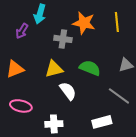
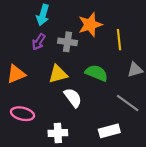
yellow line: (117, 22) -> (119, 40), moved
orange star: (84, 23) -> (90, 25), turned -30
purple arrow: (22, 31) -> (39, 42), moved

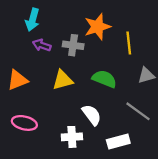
cyan arrow: (43, 15) -> (32, 20), moved
purple arrow: (39, 42) -> (42, 45), turned 77
white semicircle: (73, 98) -> (92, 115), moved
white cross: (58, 133) -> (72, 137), moved

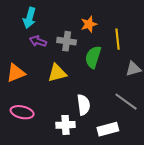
orange star: (97, 27) -> (89, 24), size x0.7
green semicircle: (104, 79) -> (93, 57), moved, turned -95
white semicircle: (92, 115) -> (84, 105), turned 30

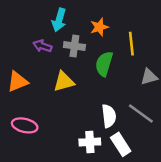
cyan arrow: (29, 18) -> (59, 20), moved
white semicircle: (84, 105) -> (109, 116), moved
white cross: (66, 125) -> (90, 142), moved
white rectangle: (108, 129) -> (121, 144), turned 72

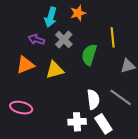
orange star: (99, 27) -> (78, 13), moved
gray cross: (74, 46) -> (64, 40), turned 36
orange triangle: (18, 82) -> (25, 65), moved

